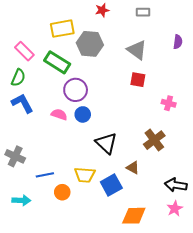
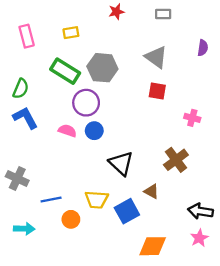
yellow rectangle: (62, 29) -> (71, 33), size x0.6
gray hexagon: (90, 44) -> (102, 68), moved
pink rectangle: (24, 51) -> (27, 36), moved, turned 30

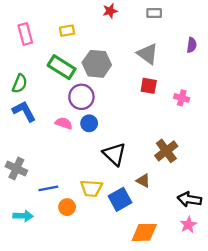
pink cross: (192, 118) -> (182, 98), moved

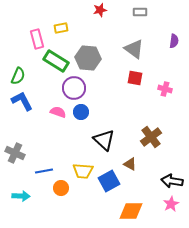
pink rectangle: (25, 34) -> (37, 39), moved

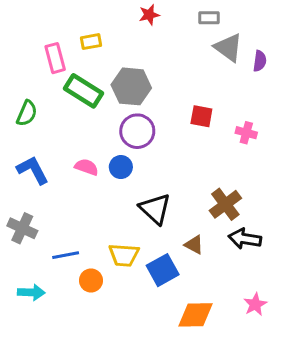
gray triangle: (134, 49) -> (228, 48), moved
purple circle: (74, 88) -> (137, 131), moved
blue L-shape: (22, 101) -> (33, 170), moved
black arrow: (172, 181) -> (245, 239), moved

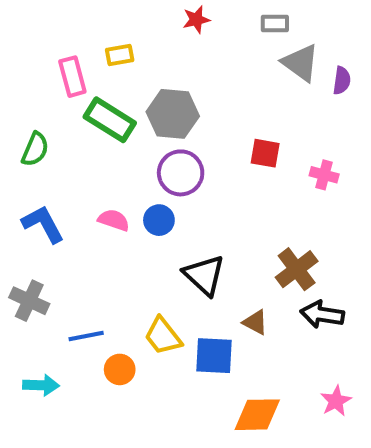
yellow trapezoid: (124, 255) -> (163, 336), turned 48
blue square: (163, 270) -> (214, 356), turned 32

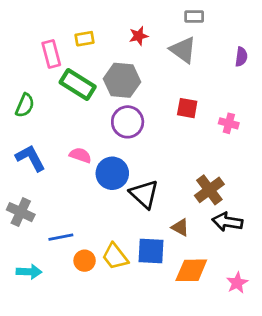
red star: (196, 20) -> (139, 36), moved
gray triangle: (300, 63) -> (183, 50), moved
blue circle: (159, 220) -> (112, 173), moved, size x1.5
yellow trapezoid: (163, 336) -> (115, 256), moved
orange diamond: (257, 415) -> (191, 270), moved

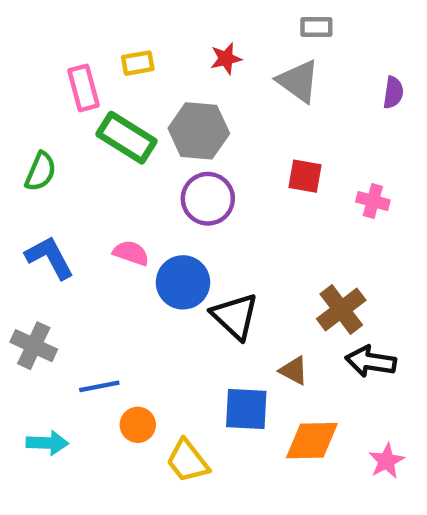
yellow trapezoid: (115, 256) -> (188, 461), moved

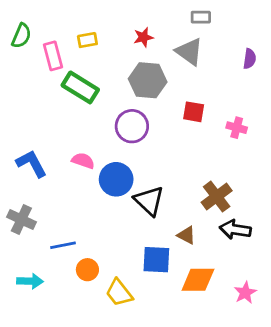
gray hexagon: (199, 131) -> (148, 80), moved
green semicircle: (41, 172) -> (21, 36), moved

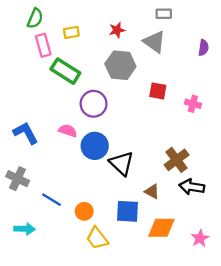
green semicircle: (21, 36) -> (35, 18), moved
purple circle: (132, 126) -> (94, 104), moved
blue line: (63, 245) -> (51, 200), turned 42
orange circle: (87, 270) -> (84, 211), moved

